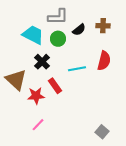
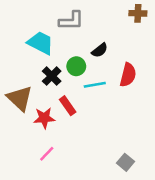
brown cross: (103, 26) -> (138, 13), moved
black semicircle: (79, 30) -> (100, 50), moved
green circle: (58, 39) -> (76, 66), moved

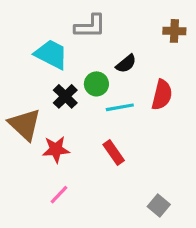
brown cross: (138, 13) -> (174, 31), moved
red rectangle: (68, 106) -> (114, 153), moved

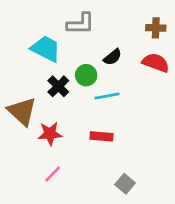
red semicircle: (162, 95) -> (156, 63), moved, turned -84
red rectangle: (114, 153) -> (101, 136), turned -50
gray square: (159, 206) -> (125, 184), moved

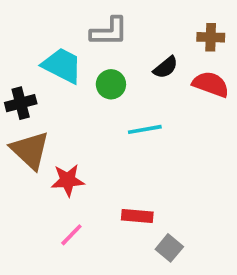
black semicircle: (113, 57) -> (166, 67), moved
green circle: (86, 75) -> (111, 84), moved
black cross: (58, 86) -> (21, 103), moved, turned 30
red rectangle: (101, 136) -> (137, 216), moved

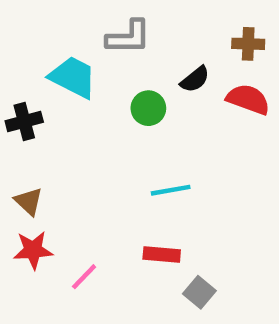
green circle: (111, 84) -> (148, 108), moved
cyan line: (145, 129) -> (171, 190), moved
brown triangle: (30, 150) -> (29, 201), moved, size x0.6
red star: (68, 180) -> (33, 250), moved

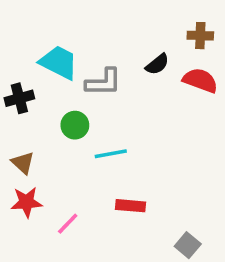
gray L-shape: (128, 37) -> (104, 82), moved
green circle: (148, 108) -> (75, 125), moved
cyan line: (171, 190) -> (111, 154), moved
gray square: (199, 292) -> (188, 245), moved

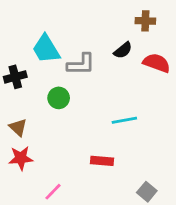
brown cross: (200, 36) -> (145, 21), moved
cyan trapezoid: (59, 62) -> (46, 49), turned -148
cyan line: (111, 154) -> (124, 120), moved
pink line: (68, 224) -> (53, 192), moved

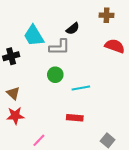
black semicircle: (123, 50) -> (73, 29), moved
green circle: (59, 98) -> (55, 75), moved
cyan line: (124, 120) -> (81, 88), moved

